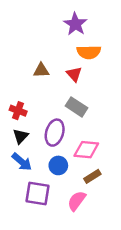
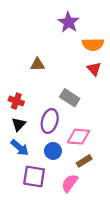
orange semicircle: (89, 52) -> (93, 44), moved
red triangle: (74, 74) -> (94, 69), moved

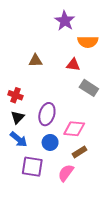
red triangle: (94, 69) -> (73, 65), moved, turned -40
gray rectangle: (70, 98) -> (89, 88), moved

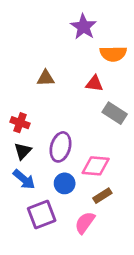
purple square: (32, 167) -> (42, 215), turned -30

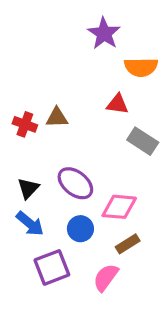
brown triangle: (46, 78) -> (57, 118), moved
red cross: (20, 123) -> (25, 124), moved
purple ellipse: (61, 147) -> (75, 183), turned -68

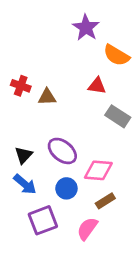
orange semicircle: (141, 67) -> (116, 55), turned 32
red cross: (25, 124) -> (21, 86), moved

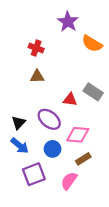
red cross: (21, 86) -> (36, 48), moved
red triangle: (97, 86) -> (70, 100), moved

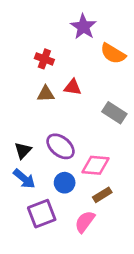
red triangle: (70, 100) -> (73, 87), moved

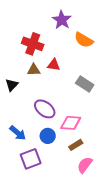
red cross: (44, 59) -> (33, 44), size x1.5
black triangle: (23, 150) -> (12, 85), moved
pink semicircle: (85, 222) -> (85, 165), moved

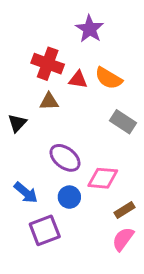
orange semicircle: (84, 40) -> (109, 78), moved
red triangle: (54, 65) -> (78, 80), moved
brown rectangle: (76, 145) -> (124, 210), moved

